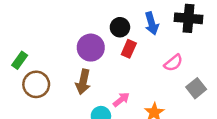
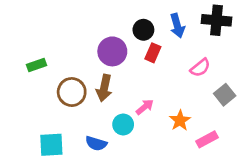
green rectangle: (20, 60) -> (37, 65), turned 36
brown circle: (36, 84) -> (72, 92), moved

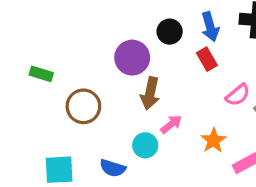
red rectangle: (153, 53) -> (207, 59), moved, turned -54
green rectangle: (37, 65) -> (41, 74), turned 36
pink semicircle: (200, 68) -> (238, 95), moved
brown arrow: (104, 88) -> (150, 93), moved

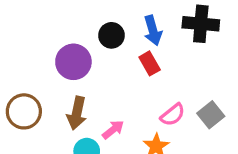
brown arrow: (150, 93) -> (77, 113), moved
pink semicircle: (238, 95) -> (173, 115), moved

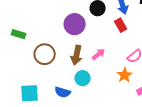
pink arrow: (113, 130) -> (99, 54), moved

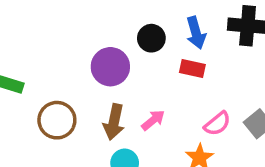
red rectangle: (121, 25) -> (192, 68), turned -48

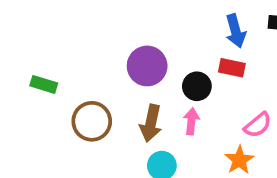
black circle: (151, 38) -> (197, 86), moved
pink arrow: (153, 120) -> (191, 121), turned -45

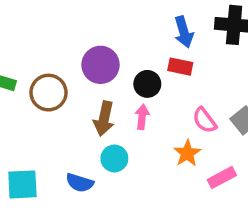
brown circle: (92, 121) -> (48, 93), moved
pink semicircle: (258, 125) -> (205, 120), turned 92

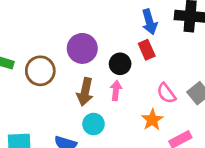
red rectangle: (180, 67) -> (147, 50), turned 54

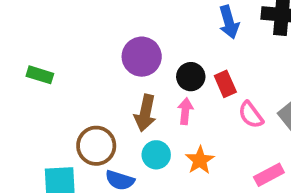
red rectangle: (147, 50) -> (225, 84), moved
brown circle: (40, 71) -> (96, 146), moved
orange star: (152, 120) -> (200, 160), moved

